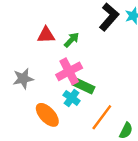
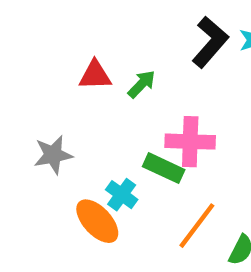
pink cross: (69, 71) -> (190, 142), moved, turned 30
cyan cross: (72, 98) -> (122, 195), moved

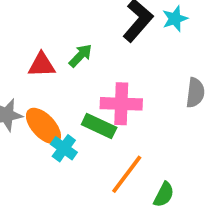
red triangle: (95, 75) -> (42, 65), moved
orange ellipse: (97, 221) -> (43, 126), moved

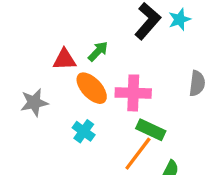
orange ellipse: (43, 126) -> (92, 88), moved
green rectangle: (99, 126) -> (151, 130), moved

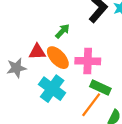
red triangle: (64, 59) -> (37, 52), moved
cyan cross: (84, 131) -> (52, 89), size x1.6

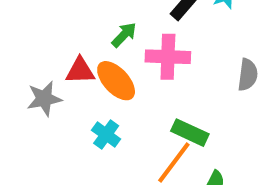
pink cross: (88, 61) -> (168, 57), moved
cyan cross: (52, 89) -> (106, 135), size x0.6

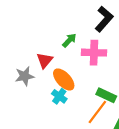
red triangle: (80, 71) -> (45, 60), turned -48
orange ellipse: (116, 81) -> (64, 79), moved

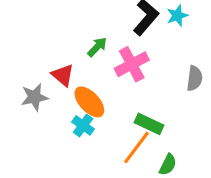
pink cross: (94, 53) -> (132, 64), turned -30
red triangle: (45, 60) -> (63, 75), turned -30

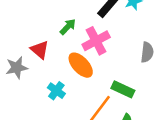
orange ellipse: (89, 102) -> (81, 65), moved
green rectangle: (149, 124) -> (123, 89), moved

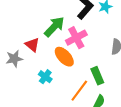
green arrow: (68, 27) -> (54, 27), size x1.6
green rectangle: (123, 89) -> (97, 76), turned 42

